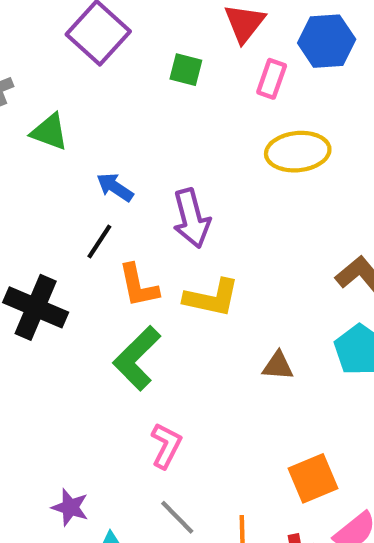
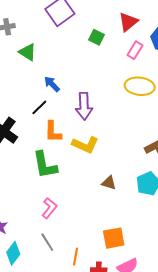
green L-shape: (137, 358) -> (45, 165), turned -68

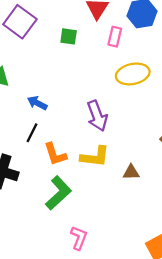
purple arrow: (84, 106) -> (97, 116), moved
green L-shape: (45, 165) -> (58, 193), turned -104
brown triangle: (109, 183) -> (131, 172), moved

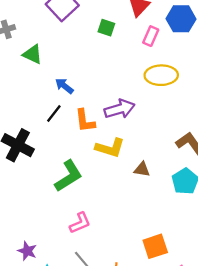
purple arrow: (97, 116) -> (120, 109), turned -96
orange L-shape: (55, 154) -> (85, 121), moved
pink L-shape: (79, 238) -> (80, 223), turned 35

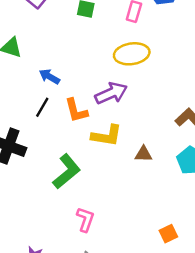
yellow ellipse: (161, 75) -> (132, 54), moved
pink L-shape: (80, 223) -> (85, 219), turned -40
orange square: (155, 246) -> (168, 234), size x0.7

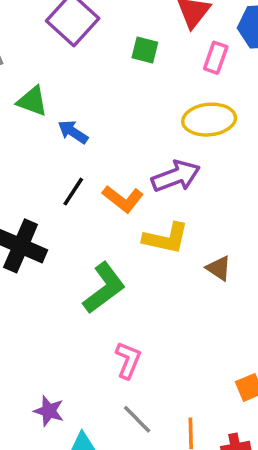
blue arrow: (49, 77) -> (73, 132), moved
orange L-shape: (76, 111) -> (123, 199), turned -40
brown triangle: (143, 154) -> (219, 268), turned 30

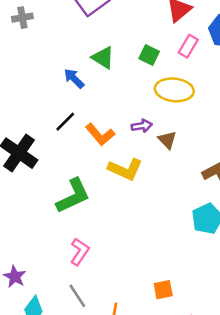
green square: (145, 50) -> (149, 55), moved
green triangle: (32, 101) -> (103, 58), moved
purple arrow: (176, 176) -> (142, 126), size x0.6
brown triangle: (219, 268) -> (167, 140), moved

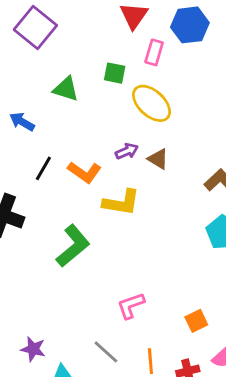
blue arrow: (74, 78) -> (22, 122), moved
yellow ellipse: (174, 90) -> (152, 103), turned 51
pink L-shape: (80, 252) -> (131, 306), moved, turned -128

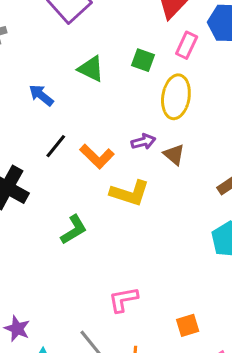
yellow ellipse: (152, 103) -> (176, 97), turned 48
green L-shape: (73, 246) -> (74, 230), size x0.7

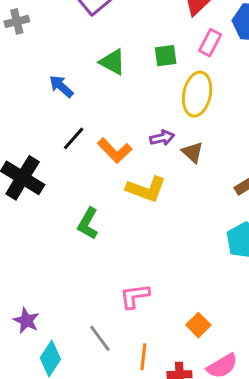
green square: (143, 60) -> (166, 56), turned -30
green L-shape: (74, 230) -> (88, 223), turned 148
orange square: (188, 325) -> (198, 325), turned -30

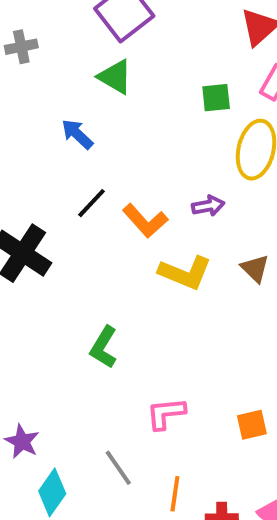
green triangle: (113, 62) -> (115, 77), moved
brown triangle: (192, 152) -> (255, 268), moved
green L-shape: (88, 223) -> (104, 347), moved
orange square: (198, 325) -> (252, 425), moved, turned 30

